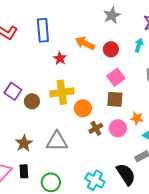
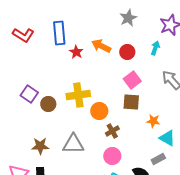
red star: (60, 58) -> (76, 52), moved
pink circle: (118, 128) -> (112, 156), moved
brown star: (24, 143) -> (40, 146), turned 30

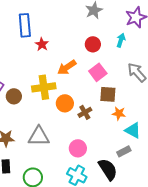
orange arrow: (101, 46) -> (67, 67), moved, turned -60
brown square: (131, 102) -> (108, 94), moved
brown cross: (112, 131) -> (85, 112), moved

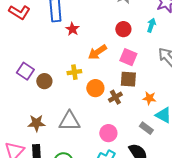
pink square: (98, 72) -> (128, 57), turned -30
yellow cross: (44, 87) -> (74, 72), size x0.6
brown square: (108, 94) -> (128, 79), moved
gray rectangle: (124, 151) -> (146, 128), moved, turned 64

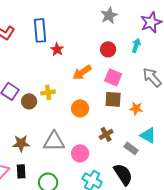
yellow cross: (74, 72) -> (48, 92), moved
brown cross: (115, 97) -> (106, 134), moved
orange star: (149, 98) -> (136, 108), moved
pink circle: (108, 133) -> (80, 153), moved

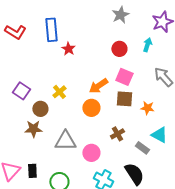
orange arrow: (82, 72) -> (98, 86), moved
yellow cross: (48, 92) -> (59, 92), turned -32
brown circle: (29, 101) -> (40, 109), moved
brown star: (21, 143) -> (33, 129), moved

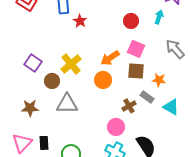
yellow cross: (59, 92) -> (71, 64), size x1.5
brown star: (33, 129) -> (30, 108), moved
gray triangle: (65, 141) -> (67, 104), moved
gray rectangle: (142, 148) -> (147, 97), moved
pink circle: (91, 153) -> (116, 127), moved

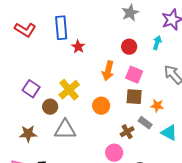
orange arrow: (110, 58) -> (108, 71), moved, turned -42

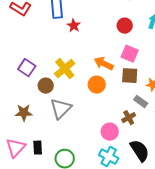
orange arrow: (108, 71) -> (104, 64), moved, turned 102
gray triangle: (65, 130) -> (61, 109), turned -45
brown cross: (127, 132) -> (129, 118), moved

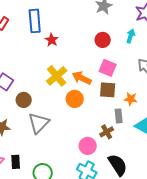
yellow cross: (65, 69) -> (57, 76), moved
gray rectangle: (141, 102) -> (119, 116), turned 48

